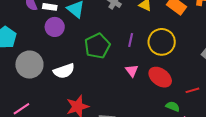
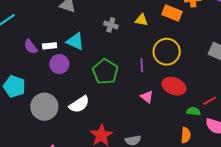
purple line: (131, 40) -> (142, 65), moved
pink triangle: (132, 71) -> (147, 97), moved
red line: (192, 90) -> (210, 101), moved

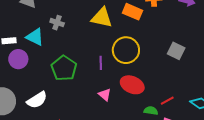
yellow triangle: (141, 20) -> (102, 18), size x1.6
gray cross: (111, 25) -> (57, 23), moved

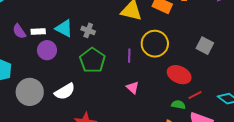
gray cross: (57, 23) -> (88, 30), moved
red ellipse: (132, 85) -> (179, 75), moved

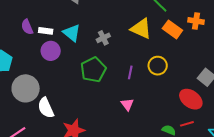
gray cross: (88, 30) -> (103, 38), moved, turned 32
yellow circle: (155, 44) -> (158, 66), size x0.7
red ellipse: (179, 75) -> (191, 99), moved
white semicircle: (65, 91) -> (46, 108), moved, turned 85

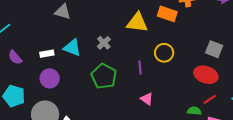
purple semicircle: (27, 27) -> (15, 57), moved
purple circle: (51, 51) -> (50, 78), moved

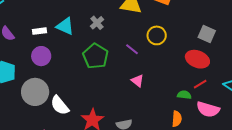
purple line: (140, 68) -> (132, 49), turned -48

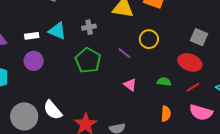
gray cross: (97, 23) -> (89, 27), turned 32
gray circle: (35, 92) -> (24, 116), moved
green semicircle: (184, 95) -> (164, 82), moved
orange semicircle: (177, 119) -> (166, 114), moved

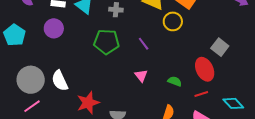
yellow circle: (149, 39) -> (173, 21), moved
green pentagon: (88, 60) -> (106, 42), turned 30
red ellipse: (190, 62) -> (205, 69), turned 30

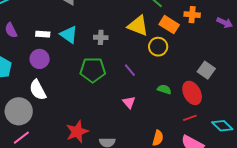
white semicircle: (60, 81) -> (38, 90), moved
green semicircle: (175, 81) -> (164, 89), moved

